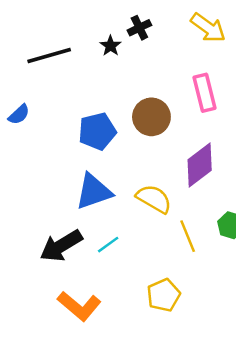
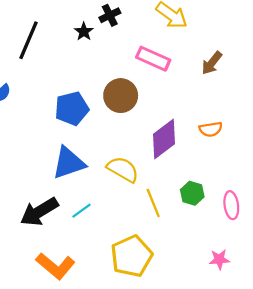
black line: (49, 55) -> (28, 40), turned -51
pink rectangle: (204, 93) -> (153, 59), moved, turned -52
yellow pentagon: (164, 295) -> (131, 256), size x1.4

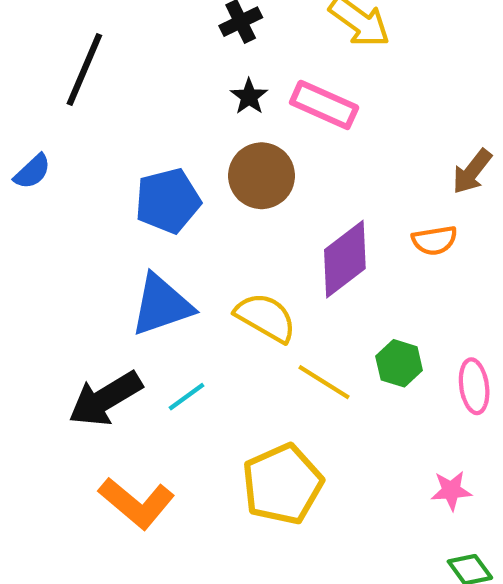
black star: (84, 32) -> (249, 97), moved
brown arrow: (212, 63) -> (472, 172), moved
yellow line: (153, 203) -> (324, 382), turned -36

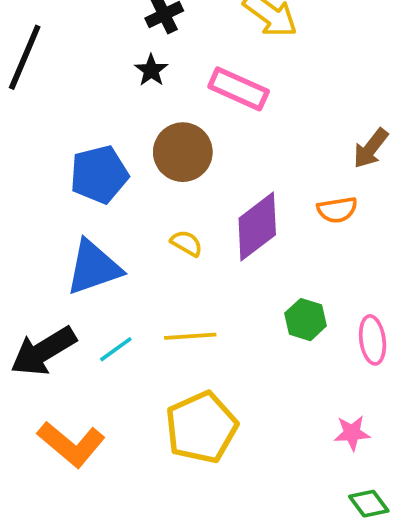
black star: (249, 97) -> (151, 70), moved
yellow semicircle: (266, 317) -> (187, 243), moved, size x0.6
yellow line: (324, 382) -> (190, 336), moved, turned -36

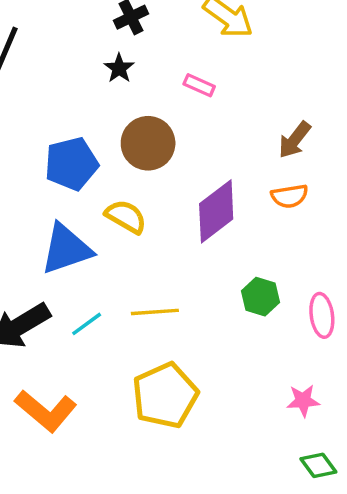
pink rectangle: (239, 89) -> (199, 85), size x0.6
brown arrow: (371, 148) -> (295, 140), moved
yellow semicircle: (187, 243) -> (126, 217), moved, size x1.4

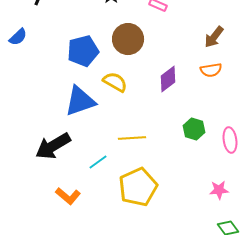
purple diamond: (216, 211) -> (168, 79), size x0.7
cyan line: (87, 324) -> (98, 162), moved
orange L-shape: (46, 411) -> (68, 196), size x0.7

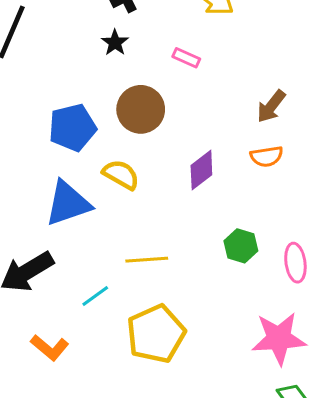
pink star: (219, 190) -> (279, 338), size x1.8

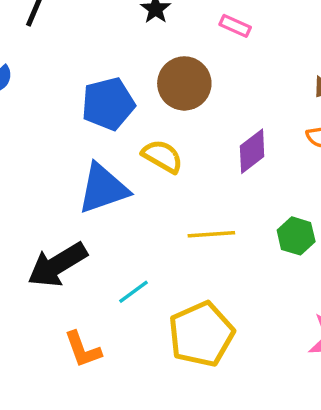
yellow line: (147, 260) -> (211, 234), moved
orange L-shape: (50, 348) -> (83, 349), turned 30

